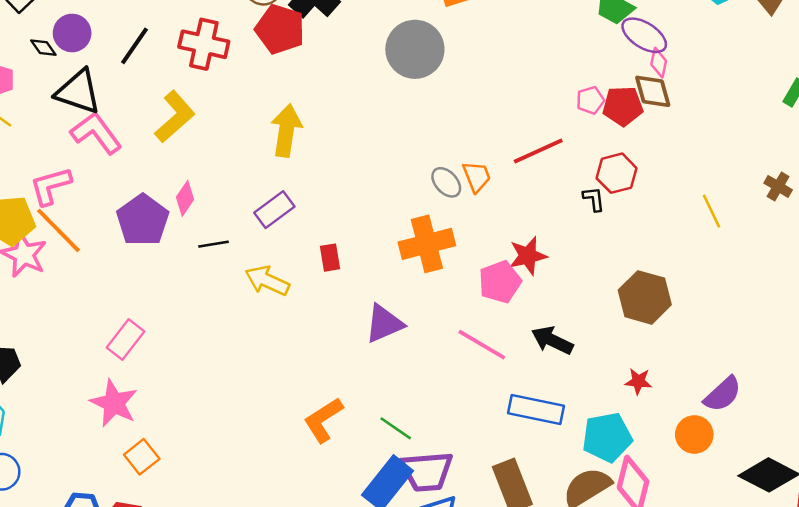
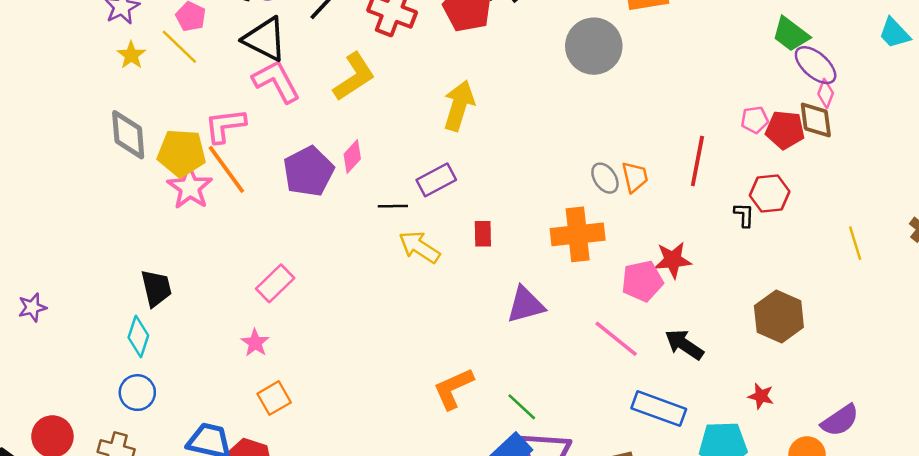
red line: (538, 151) -> (697, 161), turned -63
black line: (214, 244) -> (393, 206), moved
pink star: (114, 403) -> (255, 343), size x0.6

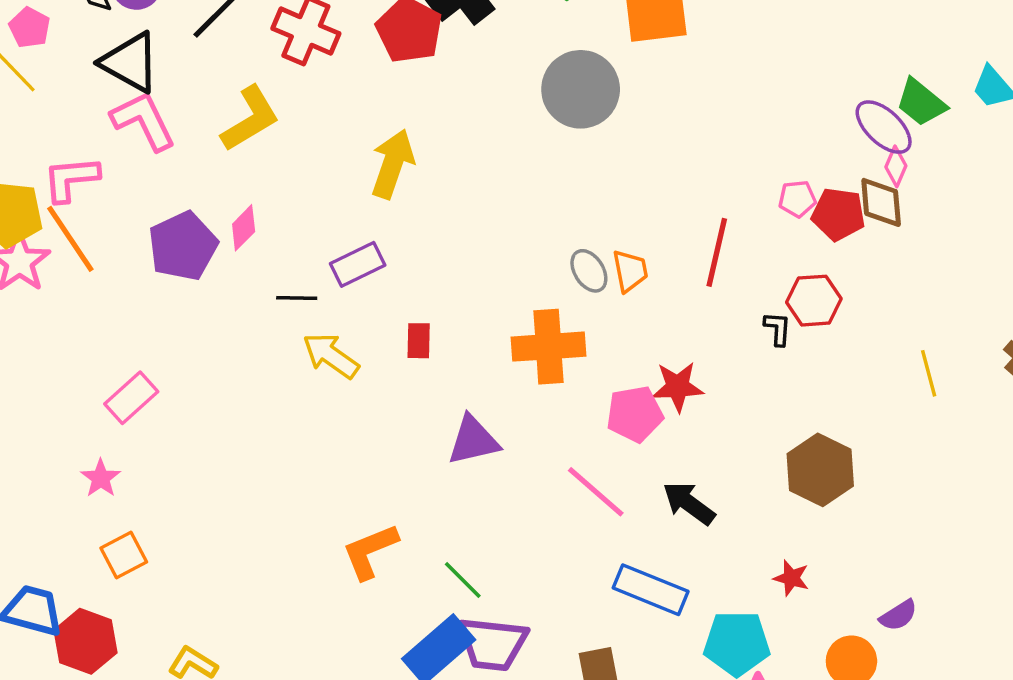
green trapezoid: (791, 34) -> (921, 102), moved
purple semicircle: (840, 420) -> (898, 615), size x0.7

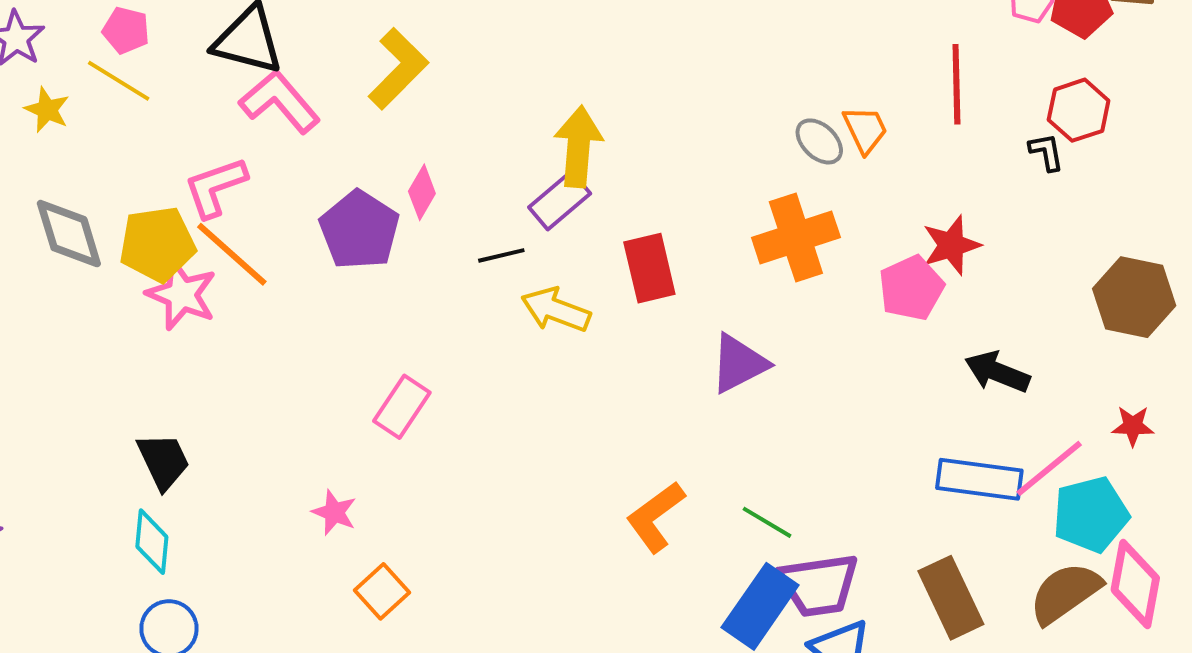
yellow arrow: (393, 164) -> (578, 147), moved
red rectangle: (419, 341) -> (649, 268), size x1.6
pink rectangle: (131, 398) -> (402, 407), moved
pink line: (596, 492) -> (1049, 468), moved, turned -66

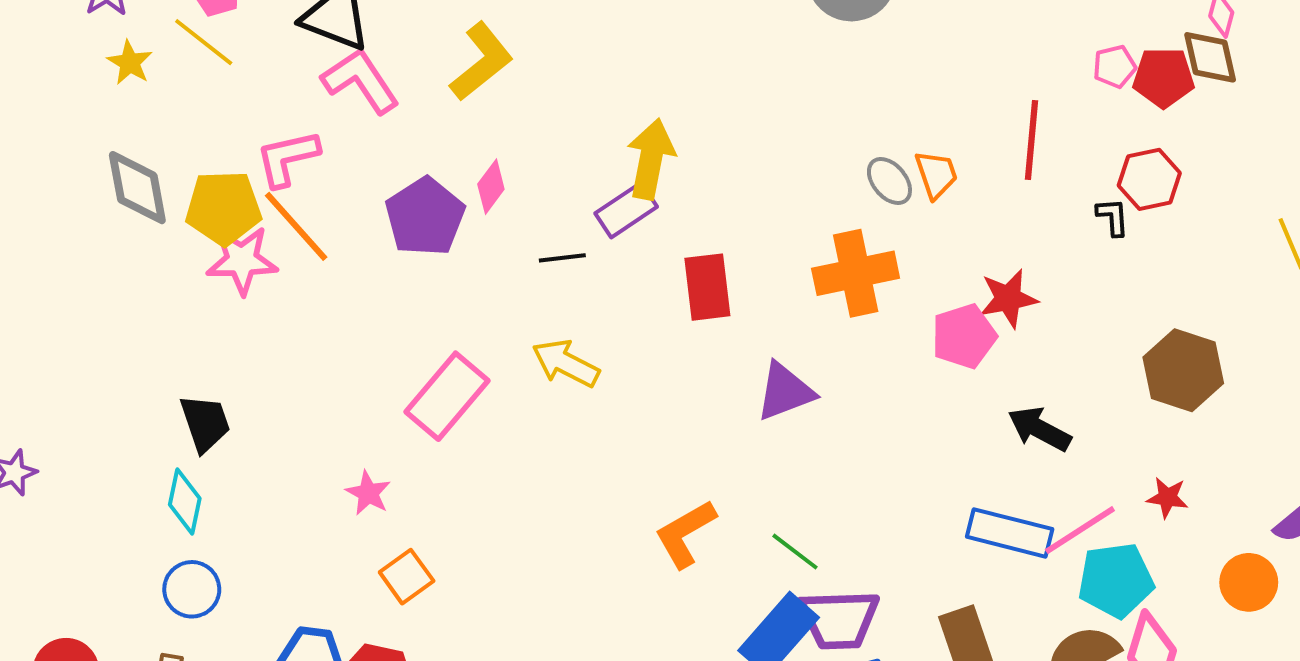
pink star: (182, 294) -> (242, 260), turned -30
yellow arrow: (556, 310) -> (566, 363), moved
pink rectangle: (402, 407) -> (447, 396), size x1.4

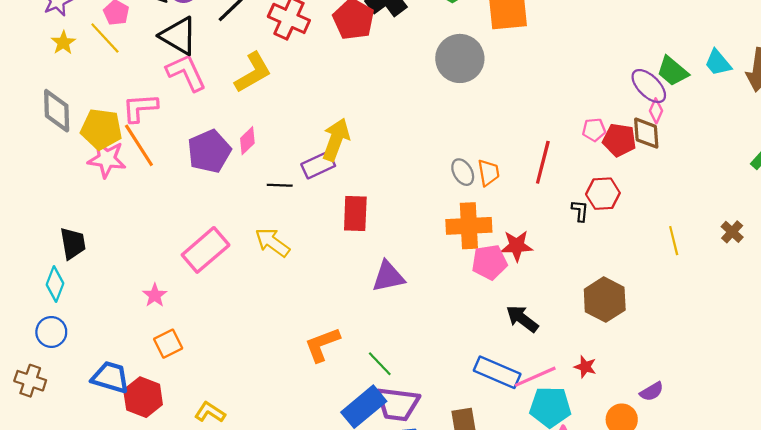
orange cross: (856, 273) -> (469, 226), moved

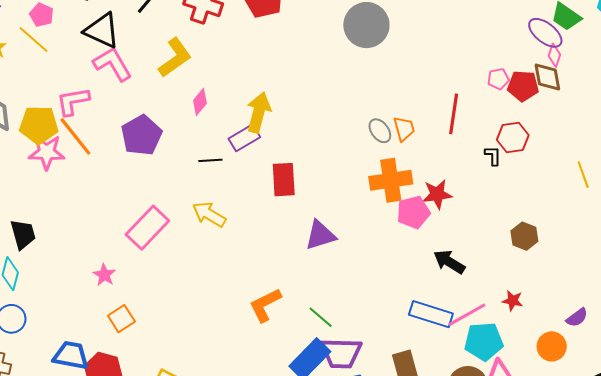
pink diamond: (247, 141) -> (200, 102), moved
brown hexagon: (605, 300) -> (524, 236), size x0.7

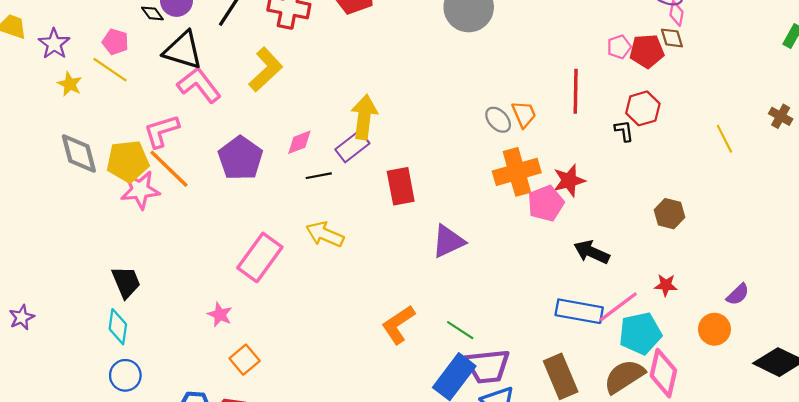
brown diamond: (547, 77) -> (672, 38), size x0.7
pink diamond: (200, 102) -> (299, 142), moved, turned 36

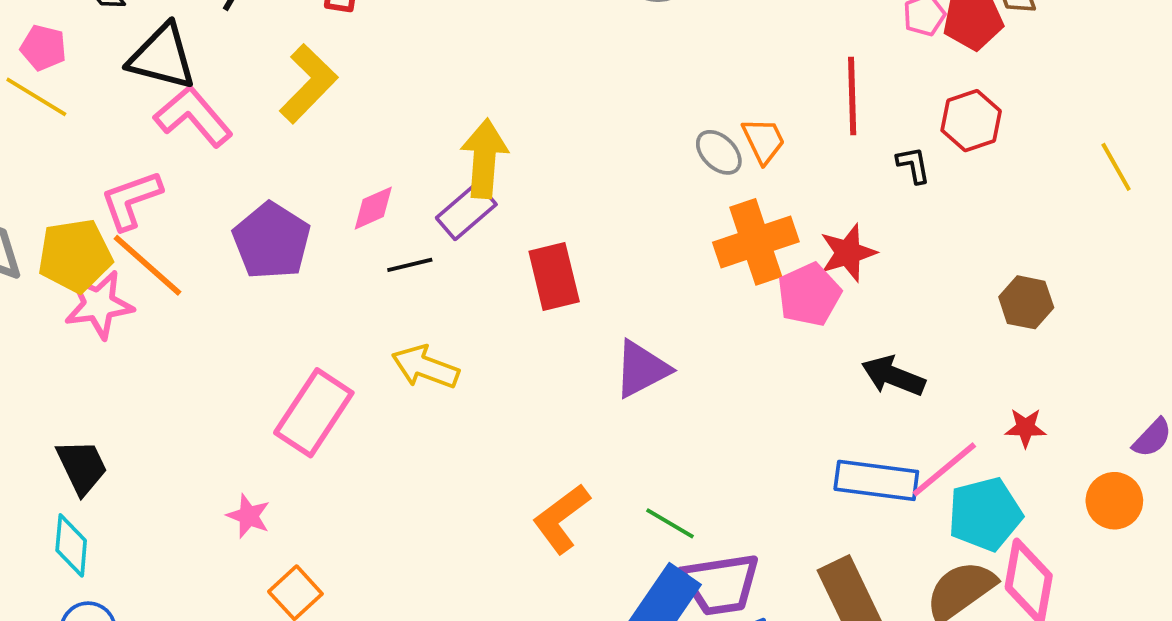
black L-shape: (624, 131) -> (913, 165), moved

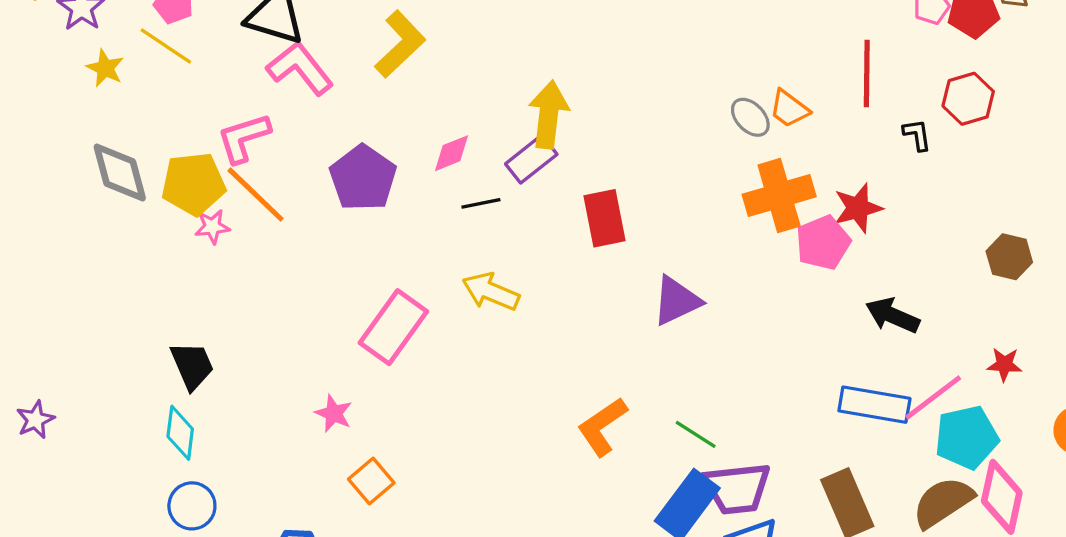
orange trapezoid: (764, 141) -> (789, 109), turned 150
pink star: (99, 305) -> (212, 227), size x0.6

